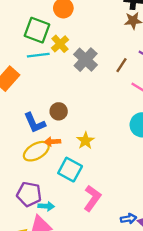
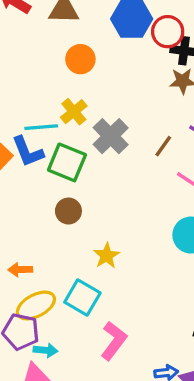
green square: (37, 30) -> (67, 162), moved
blue L-shape: (35, 123) -> (28, 152), moved
orange arrow: (52, 142) -> (20, 270), moved
yellow ellipse: (36, 151) -> (36, 306), moved

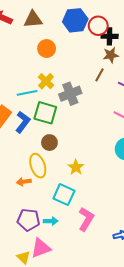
gray cross: (111, 136) -> (70, 94), turned 30
brown line: (163, 146) -> (100, 75), moved
blue L-shape: (28, 152) -> (23, 122), moved, turned -115
yellow ellipse: (36, 306) -> (38, 166), moved, turned -75
cyan arrow: (46, 350) -> (51, 221), moved

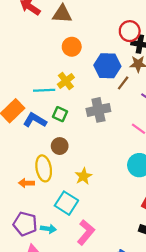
blue hexagon: (75, 20) -> (107, 66), moved
gray cross: (70, 94) -> (98, 110), moved
green square: (45, 113) -> (60, 114), size x0.6
blue L-shape: (23, 122) -> (35, 120), turned -105

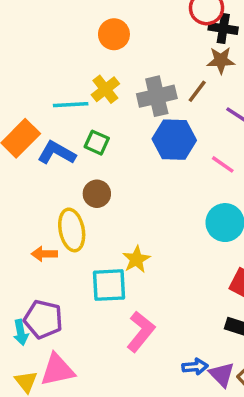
blue hexagon: (107, 66) -> (174, 140), moved
gray cross: (98, 110) -> (157, 96), moved
yellow star: (83, 176) -> (136, 259), moved
cyan square: (66, 203) -> (109, 285), turned -35
cyan arrow: (48, 229) -> (21, 332), moved, turned 72

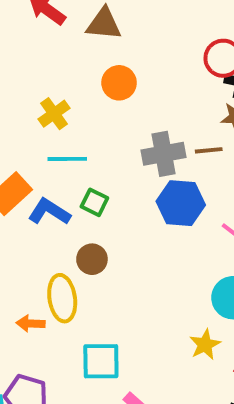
yellow cross: (105, 89) -> (54, 114), moved
brown line: (197, 91) -> (209, 150), turned 45
yellow star: (136, 259) -> (205, 345), moved

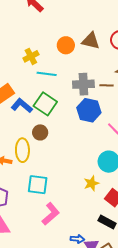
brown triangle: (104, 24) -> (91, 41), moved
cyan line: (67, 159) -> (47, 74), moved
green square: (94, 202) -> (45, 104), size x1.6

